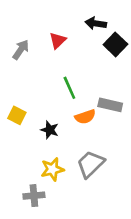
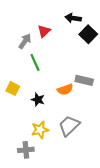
gray arrow: (21, 50) -> (25, 41), moved
green line: (69, 88) -> (35, 62), moved

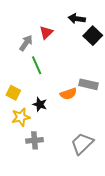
gray trapezoid: (69, 126) -> (82, 144), moved
yellow star: (40, 130) -> (21, 117), moved
gray cross: (26, 150) -> (35, 140), moved

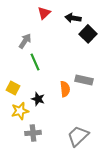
red triangle: (46, 32) -> (44, 13), moved
orange semicircle: (68, 94) -> (65, 89), turned -77

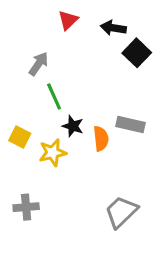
black star: (38, 99) -> (73, 126), moved
yellow star: (20, 111) -> (53, 153), moved
gray cross: (33, 133) -> (26, 207), moved

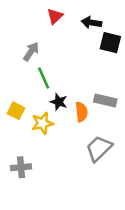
black square: (137, 53) -> (110, 43), turned -30
gray trapezoid: (121, 212) -> (99, 148), moved

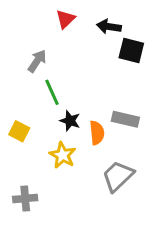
yellow star: (42, 123) -> (63, 155), moved, turned -30

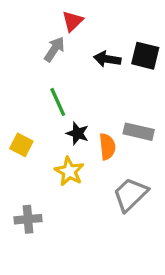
black arrow: (109, 27) -> (107, 59), moved
gray arrow: (37, 61) -> (54, 49), moved

